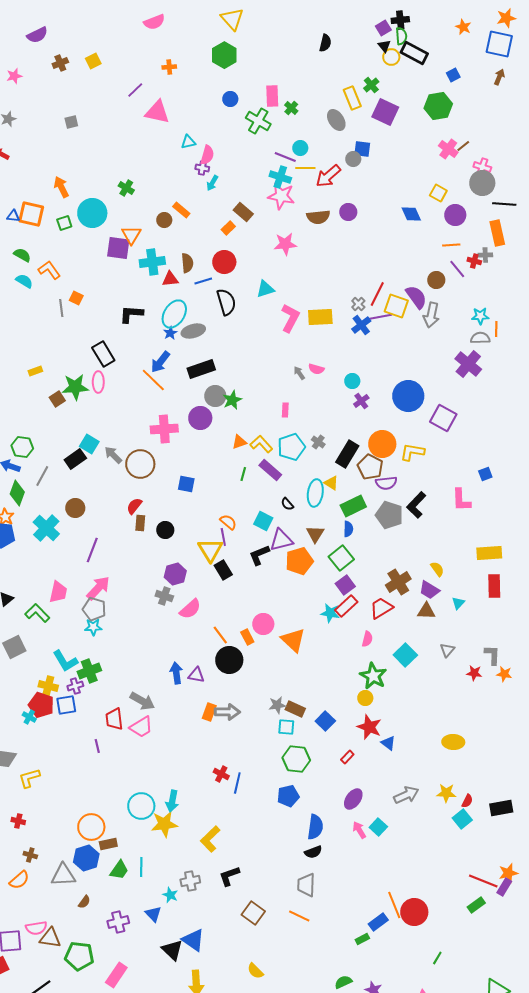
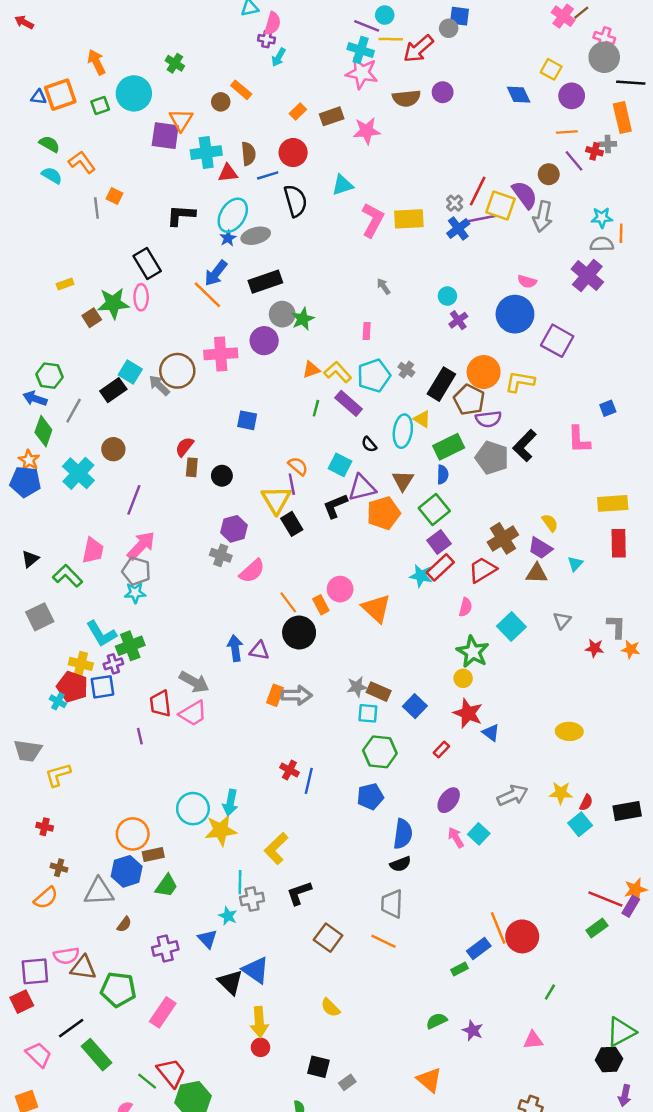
brown rectangle: (243, 212) -> (332, 116), moved, turned -60
orange square: (31, 214) -> (60, 95), turned -32
pink semicircle: (316, 369) -> (527, 282), moved
brown circle: (140, 464) -> (177, 371), moved
cyan line: (141, 867) -> (240, 882), moved

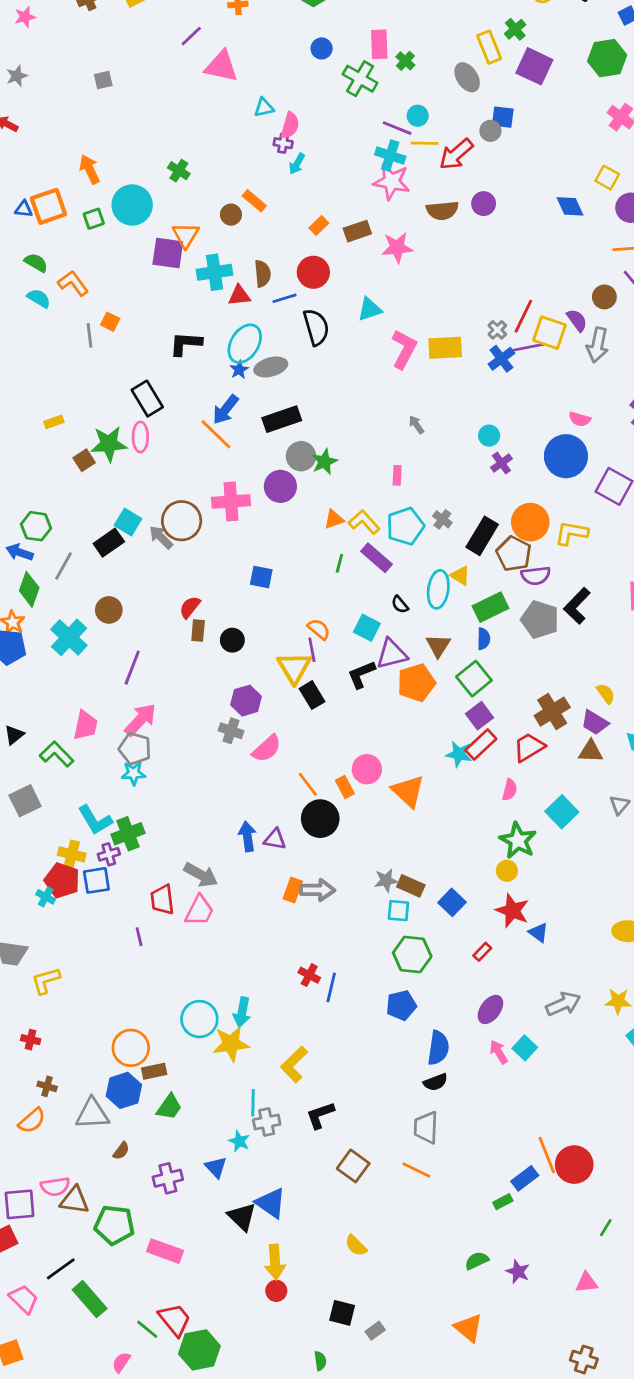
purple semicircle: (525, 195) -> (577, 320), size x0.7
pink trapezoid: (193, 713) -> (199, 911), turned -32
pink rectangle: (163, 1012) -> (165, 1251), turned 76

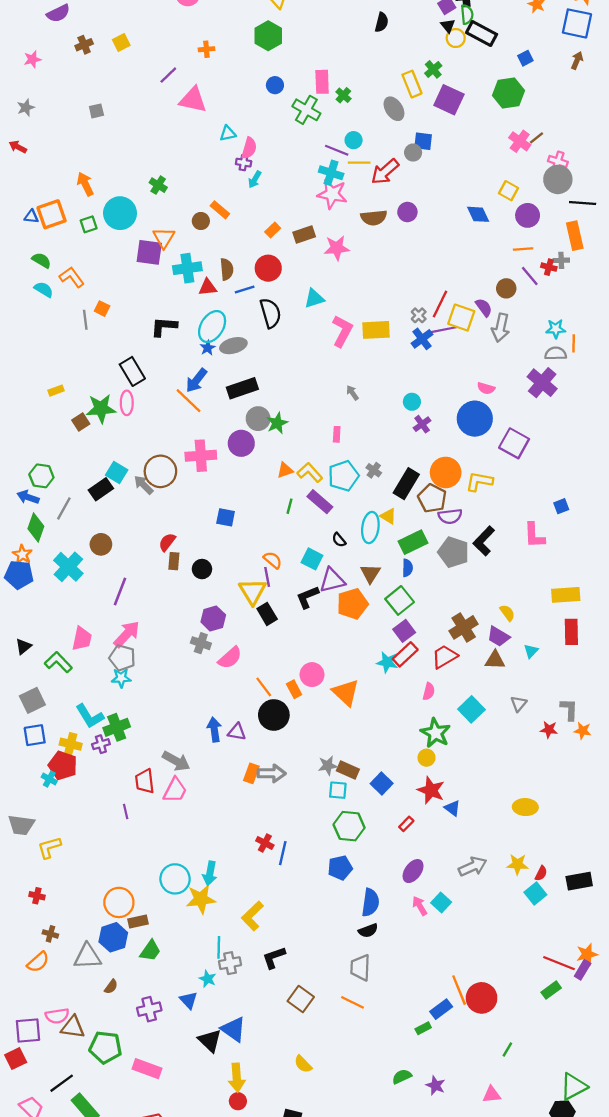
blue square: (96, 880) -> (35, 735), moved

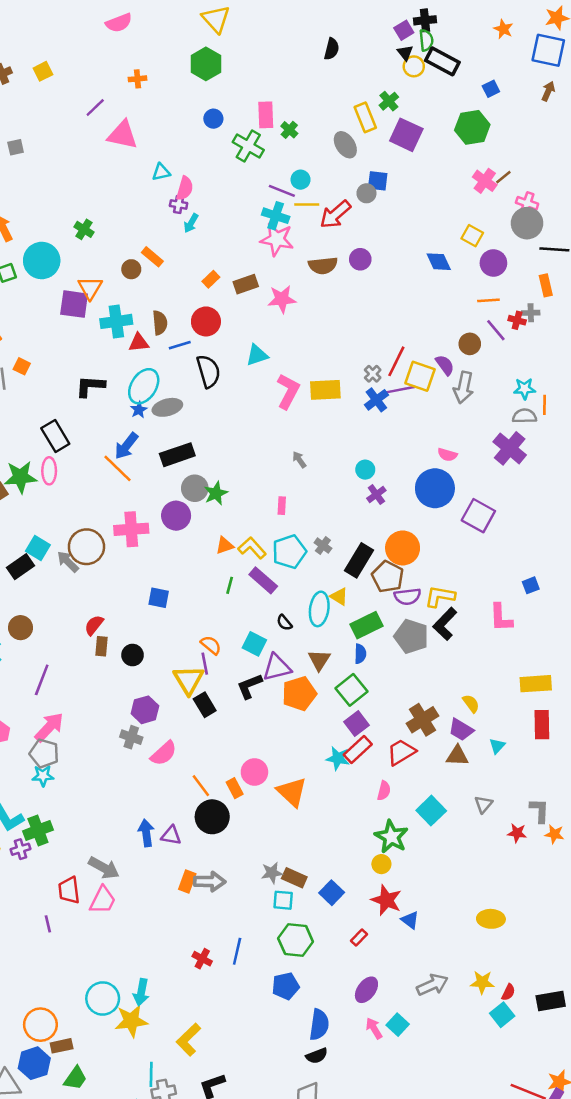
orange rectangle: (575, 236) -> (546, 285), size x0.7
yellow L-shape: (479, 481) -> (440, 597), moved
blue line: (283, 853) -> (237, 951), moved

